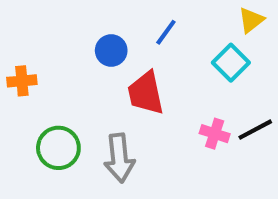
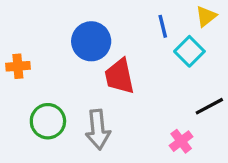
blue line: (166, 32) -> (163, 26), moved, turned -50
blue circle: (111, 50) -> (91, 41), size x1.5
pink cross: (215, 134) -> (181, 141), moved, turned 35

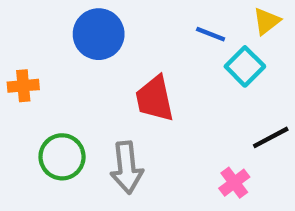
blue line: (163, 26) -> (211, 34), turned -55
blue circle: (91, 41) -> (99, 34), moved

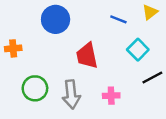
cyan square: (245, 66) -> (138, 50), moved
pink cross: (234, 183) -> (111, 96), moved, turned 35

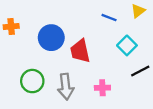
blue circle: (56, 19) -> (51, 38), moved
orange cross: (13, 48) -> (11, 26), moved

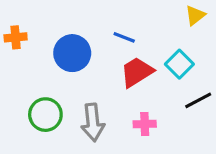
blue line: (109, 18) -> (124, 37), moved
red trapezoid: (80, 51) -> (137, 72), moved, turned 70

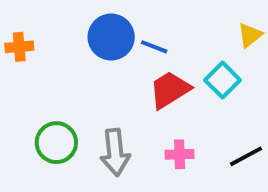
yellow triangle: (195, 15) -> (250, 35), moved
blue circle: (72, 53) -> (111, 37), moved
black line: (198, 100) -> (246, 156), moved

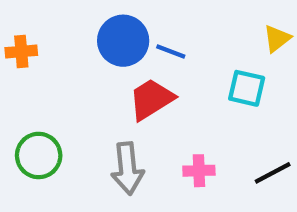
cyan square: (223, 80) -> (247, 88), turned -32
red trapezoid: (170, 90) -> (151, 99), moved
green circle: (56, 143) -> (39, 155), moved

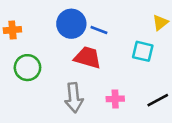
red trapezoid: (151, 99) -> (88, 58), turned 48
green circle: (39, 155) -> (27, 68), moved

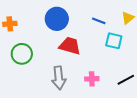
blue line: (99, 30) -> (99, 21), moved

